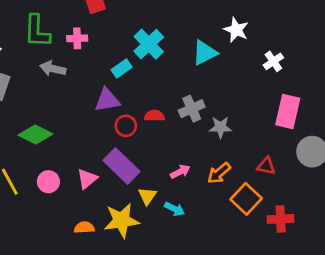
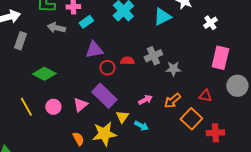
cyan rectangle: (122, 69) -> (86, 22), moved
orange semicircle: (84, 228) -> (78, 139), turned 64

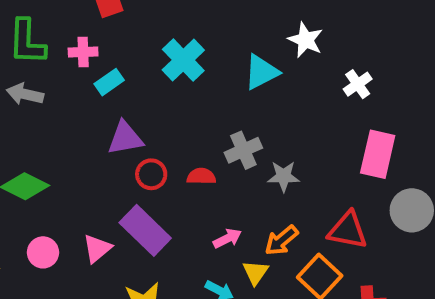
gray arrow: (56, 28) -> (25, 94), moved
red semicircle: (127, 61) -> (201, 176), moved
red triangle: (205, 96) -> (348, 230), size x1.5
yellow triangle: (122, 117) -> (255, 272), moved

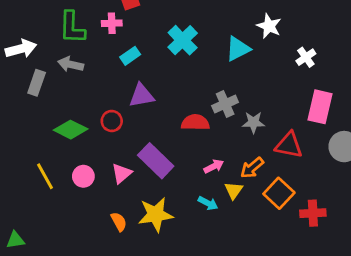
pink cross: (83, 52) -> (112, 23), moved
red circle: (151, 174) -> (112, 121), moved
red semicircle: (201, 176) -> (195, 122), size x1.4
red triangle: (348, 230) -> (289, 145), moved

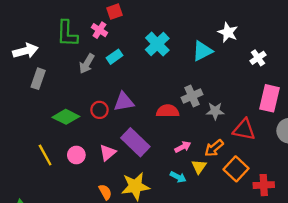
pink cross: (112, 23) -> (99, 30), turned 35
gray arrow: (71, 64) -> (87, 64), moved, turned -72
purple triangle: (141, 95) -> (124, 102), moved

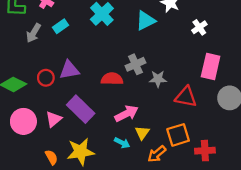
pink arrow: (183, 147) -> (127, 114), size x1.5
orange arrow: (214, 148) -> (157, 154), moved
pink circle: (76, 155) -> (23, 121), size x1.5
orange square: (236, 169) -> (178, 135), turned 30

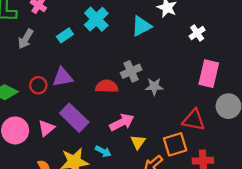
cyan rectangle: (60, 26) -> (65, 35), moved
red triangle: (186, 97) -> (194, 120), moved
cyan arrow: (122, 143) -> (103, 151), moved

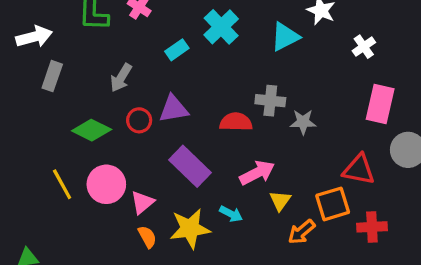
gray arrow: (26, 39) -> (121, 78), moved
gray cross: (131, 71) -> (270, 101), turned 30
pink triangle: (46, 128) -> (142, 202), moved

